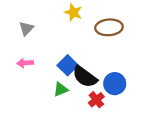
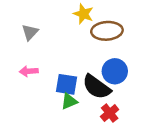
brown ellipse: (109, 27) -> (107, 31), moved
blue square: (68, 65) -> (67, 84), moved, turned -36
blue circle: (115, 84) -> (115, 71), moved

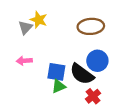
yellow star: (83, 14) -> (39, 20), moved

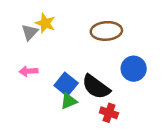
blue circle: (97, 61) -> (134, 69), moved
blue square: (56, 72) -> (66, 84), turned 30
red cross: (93, 96) -> (109, 113), turned -32

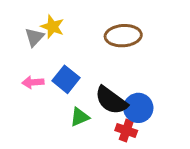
blue circle: (134, 69) -> (138, 108), moved
blue square: (66, 84) -> (66, 79), moved

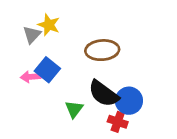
brown ellipse: (123, 36) -> (102, 50), moved
blue square: (66, 79) -> (47, 70), moved
green triangle: (80, 117) -> (74, 109), turned -30

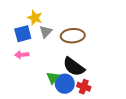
gray triangle: (32, 35) -> (46, 32), moved
blue square: (47, 70) -> (23, 34), moved, turned 36
blue circle: (129, 101) -> (65, 84), moved

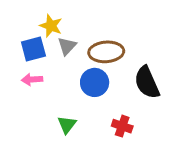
black semicircle: (74, 67) -> (147, 82), moved, turned 30
green triangle: (53, 78) -> (67, 125), moved
blue circle: (65, 84) -> (95, 82), moved

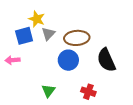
pink arrow: (32, 80) -> (12, 60), moved

